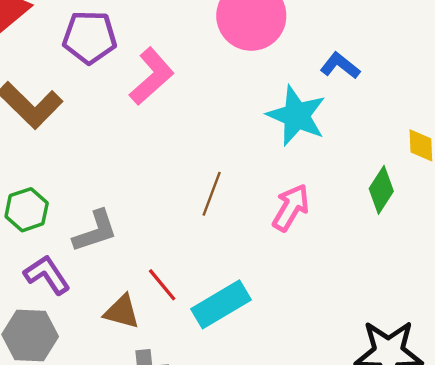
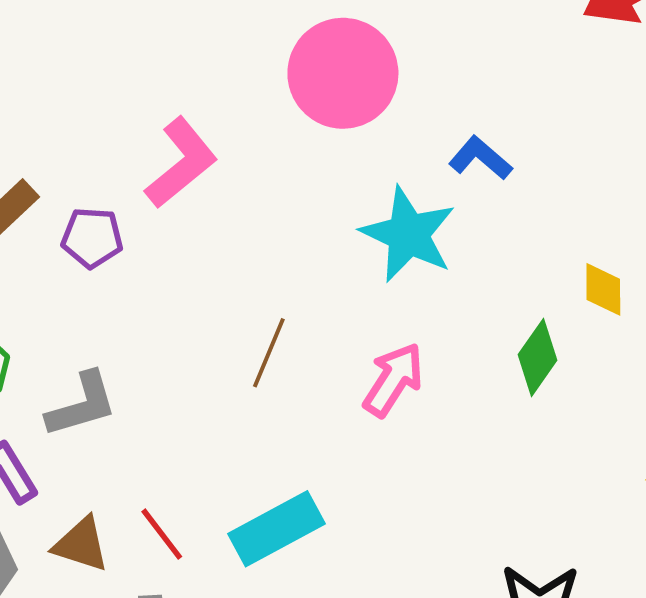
purple pentagon: (90, 37) -> (92, 238), moved, size x0.7
red line: (162, 285) -> (162, 534), moved
brown triangle: (122, 312) -> (81, 544), moved

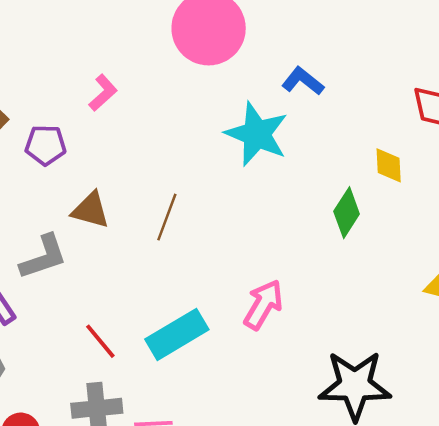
pink L-shape: (181, 163) -> (103, 93), size x0.6
pink arrow: (393, 380) -> (263, 305), moved
brown triangle: (81, 544) -> (91, 210), moved

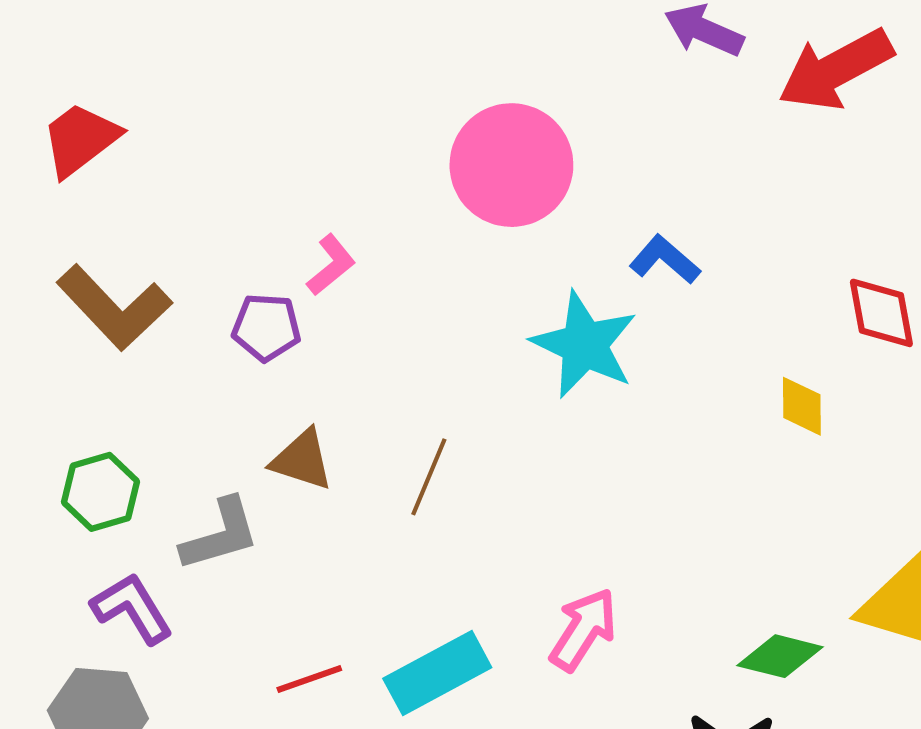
purple pentagon: (46, 145) -> (266, 327), moved
green diamond: (347, 213) -> (780, 656), moved, turned 69
red line: (100, 341) -> (309, 679), turned -72

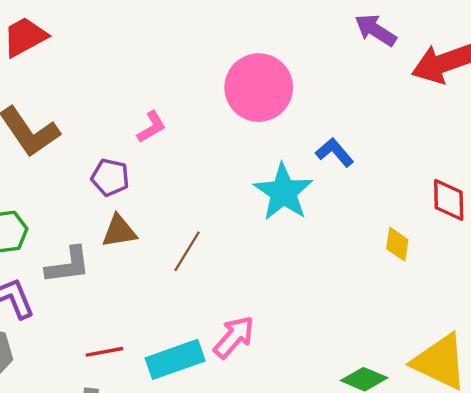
purple pentagon: (266, 327) -> (110, 177), moved
brown triangle: (302, 460) -> (119, 231), turned -36
pink arrow: (583, 629) -> (234, 337), moved

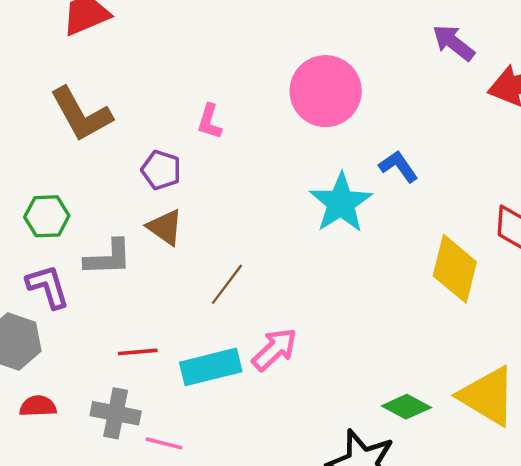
pink L-shape: (151, 127) -> (209, 122), turned 132
brown triangle: (119, 231) -> (165, 227), turned 39
yellow diamond: (397, 244) -> (455, 269), size x1.8
brown line: (187, 251) -> (227, 284), moved

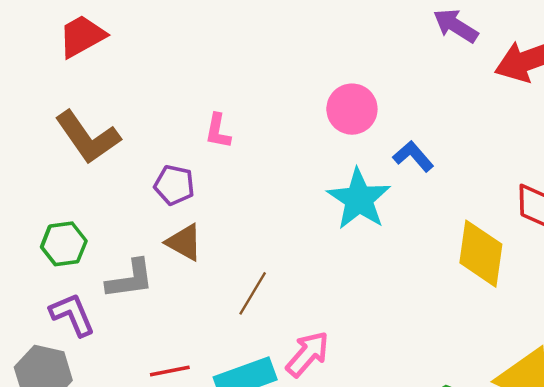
pink circle: (326, 91) -> (352, 109), moved, size x0.7

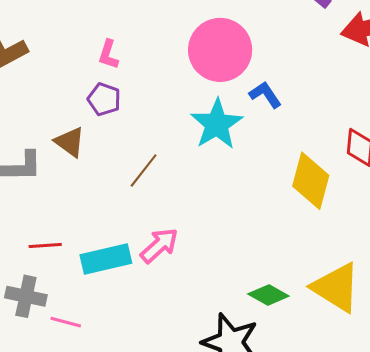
pink circle: (352, 109) -> (220, 50), size x1.5
purple pentagon: (174, 185) -> (104, 99), moved
brown line: (253, 293) -> (144, 170), moved

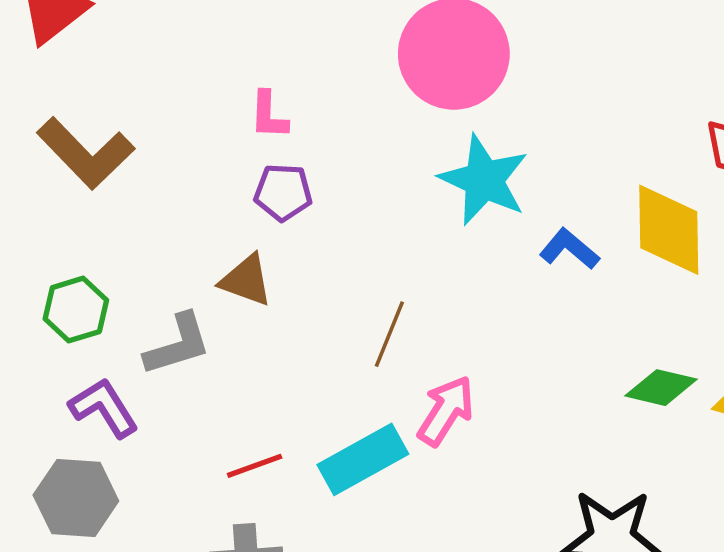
blue L-shape: (265, 95) -> (569, 249), moved
brown line: (144, 170) -> (389, 334), moved
green diamond: (268, 295) -> (661, 388), moved

